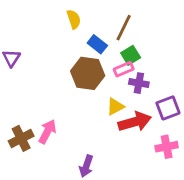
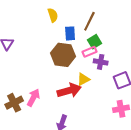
blue rectangle: (97, 44) -> (70, 33), turned 48
red arrow: (135, 122) -> (69, 90), moved

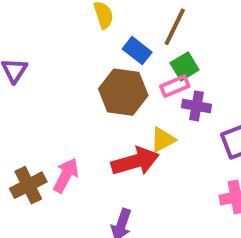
blue rectangle: (70, 33) -> (137, 51), turned -48

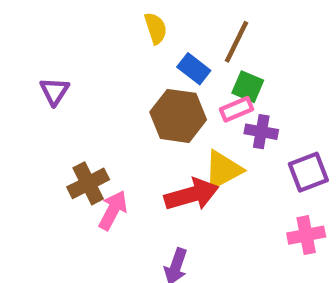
green square: (185, 66) -> (248, 87), turned -36
yellow triangle: (163, 140) -> (223, 170), size x1.4
brown cross: (28, 185) -> (88, 183), moved

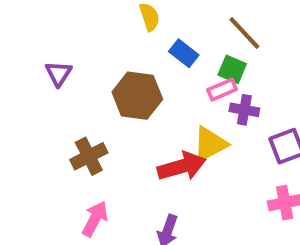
brown line: (237, 42) -> (244, 33), moved, turned -69
brown hexagon: (178, 116) -> (137, 96), moved
pink arrow: (113, 210) -> (95, 219), moved

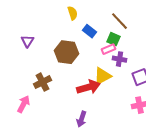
pink arrow: (95, 219) -> (24, 104), moved

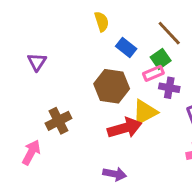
green square: (114, 39) -> (161, 59), turned 32
brown hexagon: (66, 52) -> (112, 86), moved
purple arrow: (82, 119) -> (115, 174), turned -98

